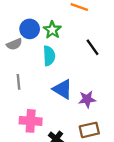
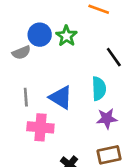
cyan semicircle: (49, 56) -> (99, 89), moved
blue triangle: (62, 89) -> (61, 97), moved
pink cross: (31, 121) -> (40, 127), moved

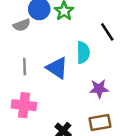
cyan semicircle: (99, 89) -> (83, 52), moved
pink cross: (40, 127) -> (24, 105), moved

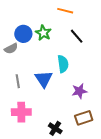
black line: (107, 32) -> (77, 36), moved
blue triangle: (57, 68) -> (44, 79), turned 30

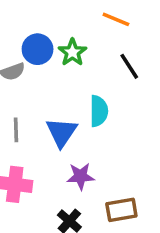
purple star: (79, 91) -> (81, 176), moved

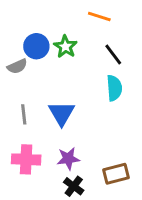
cyan semicircle: (99, 111) -> (114, 88), moved
purple star: (81, 176) -> (68, 159), moved

